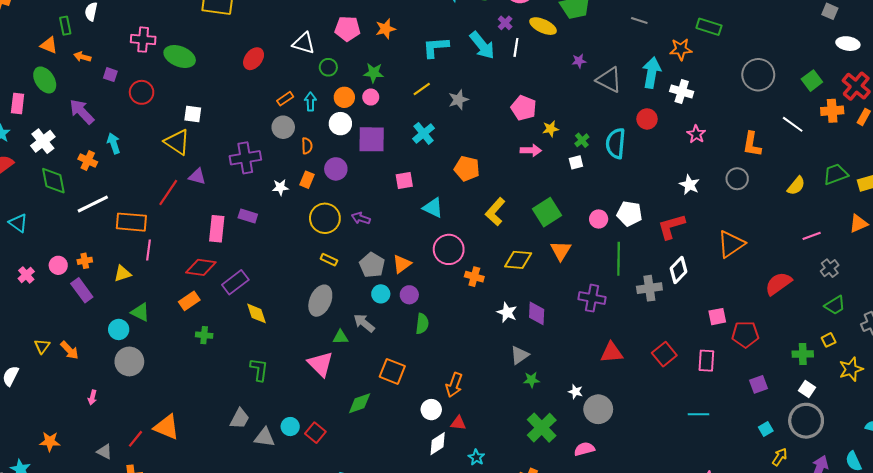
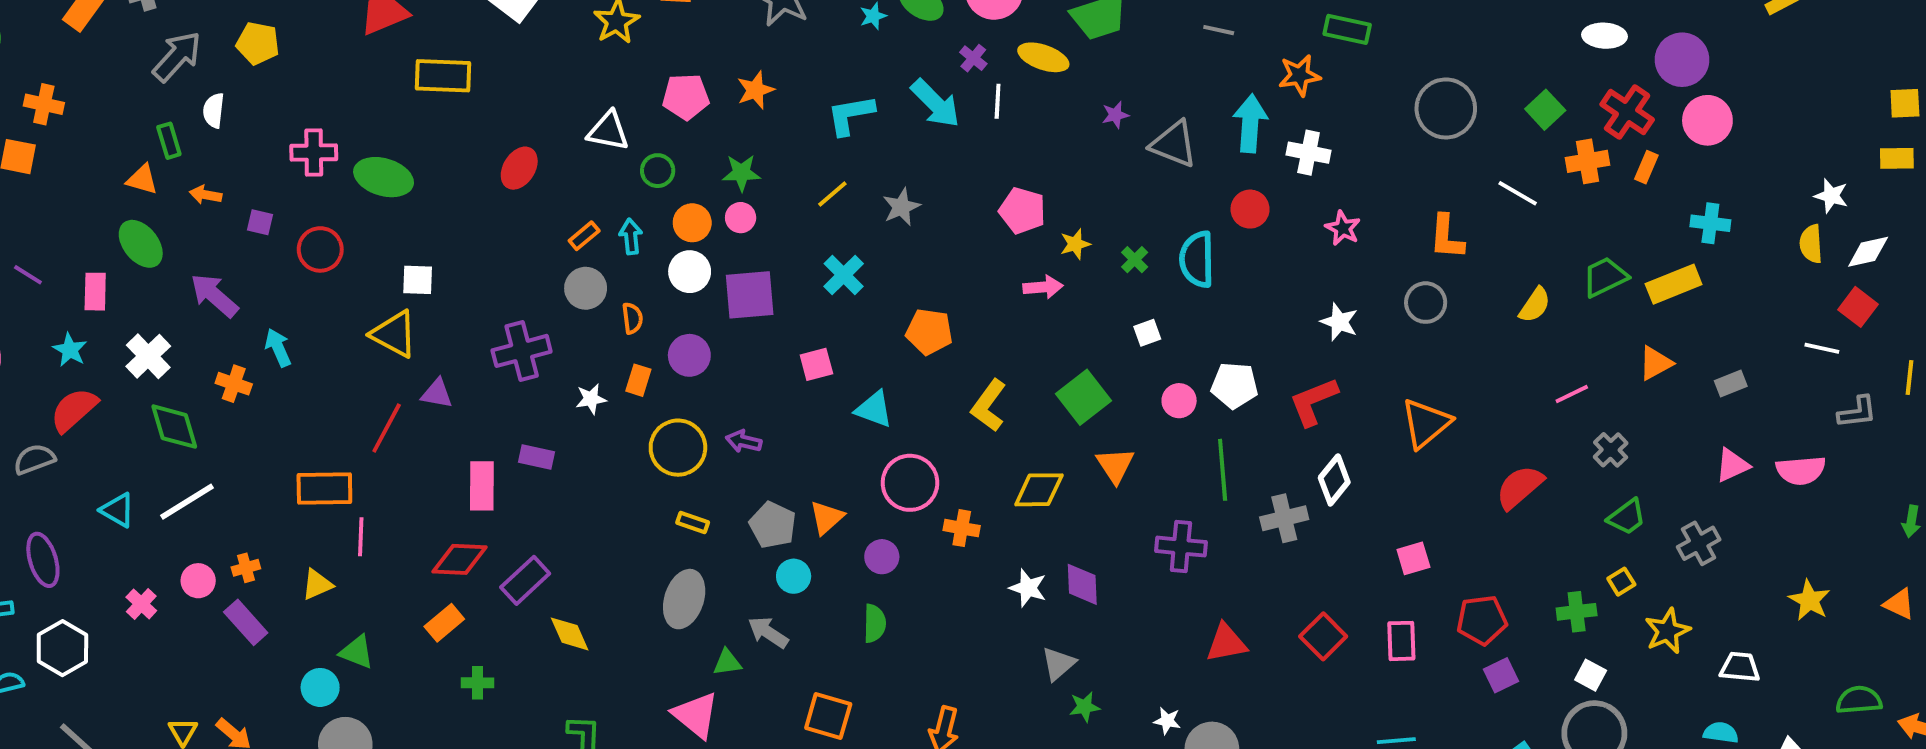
white square: (576, 162) -> (1147, 333), moved
white line: (93, 204) -> (187, 502), moved
purple circle: (409, 295) -> (882, 557), moved
red pentagon: (745, 334) -> (1482, 620), moved

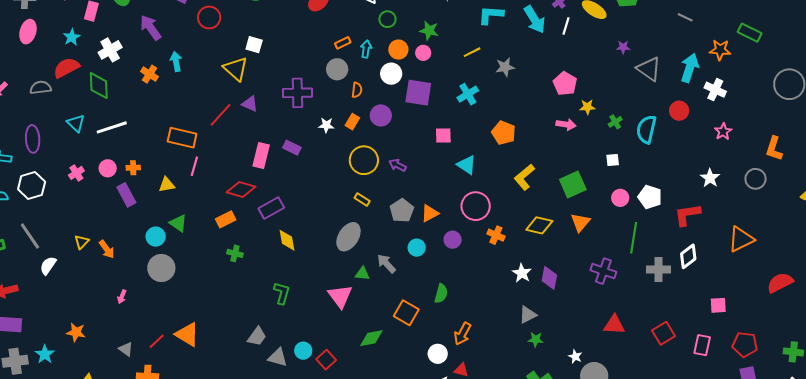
green diamond: (174, 427) -> (99, 86), moved
cyan circle: (794, 576) -> (417, 248), moved
green semicircle: (875, 623) -> (441, 293), moved

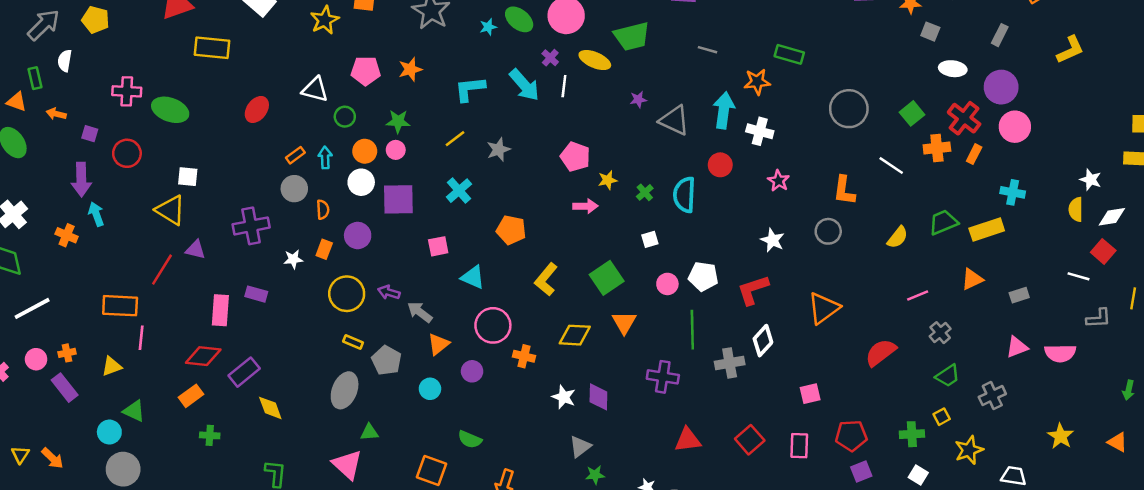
purple arrow: (151, 28) -> (81, 179), moved, turned -136
gray pentagon: (402, 210) -> (387, 360), moved
gray arrow: (386, 264) -> (420, 312), moved
green semicircle: (441, 293) -> (470, 439), turned 108

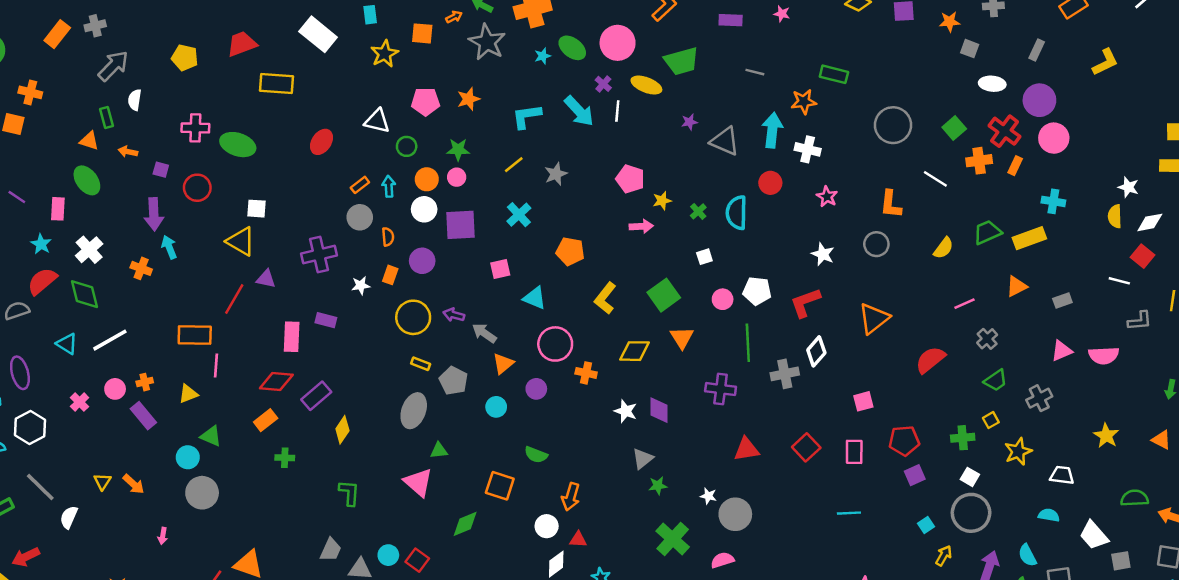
yellow pentagon: (96, 20) -> (185, 58), moved
yellow diamond: (270, 408) -> (342, 430), turned 56

